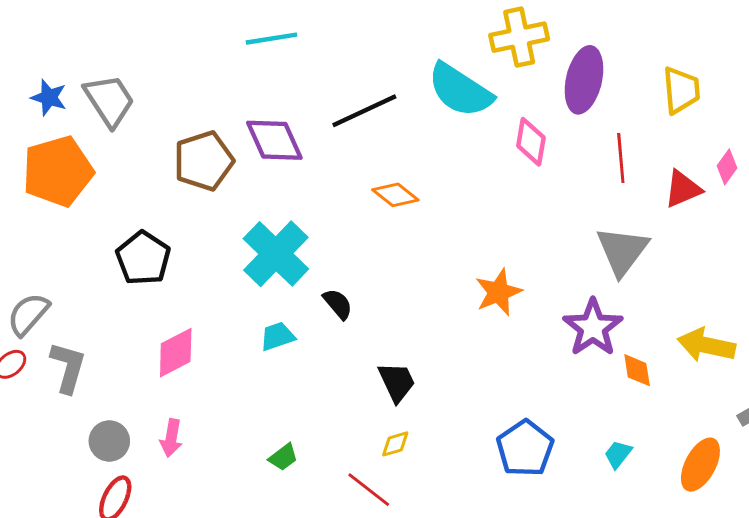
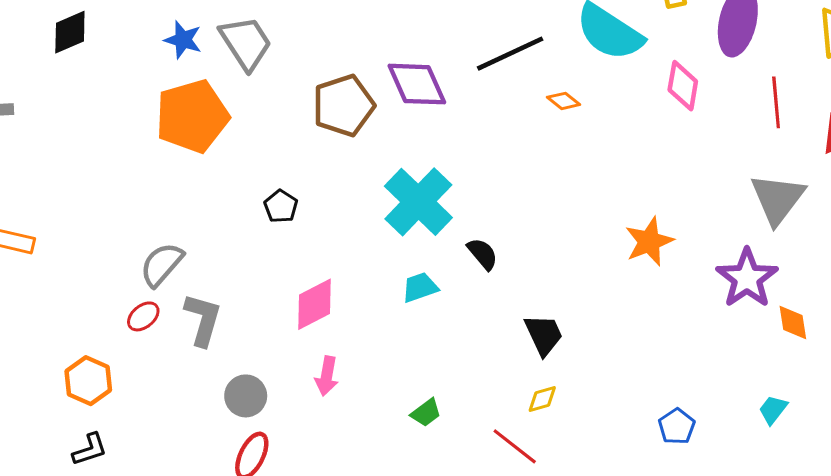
orange diamond: (395, 195) -> (564, 101), moved, size x0.7
black pentagon: (143, 258) -> (281, 206), size x0.6
pink arrow: (171, 438) -> (327, 376), moved
blue pentagon: (525, 448) -> (677, 426), moved, size x0.6

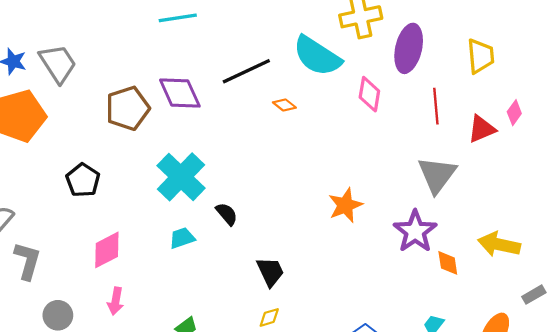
black pentagon: (281, 206) -> (83, 180), size x1.4

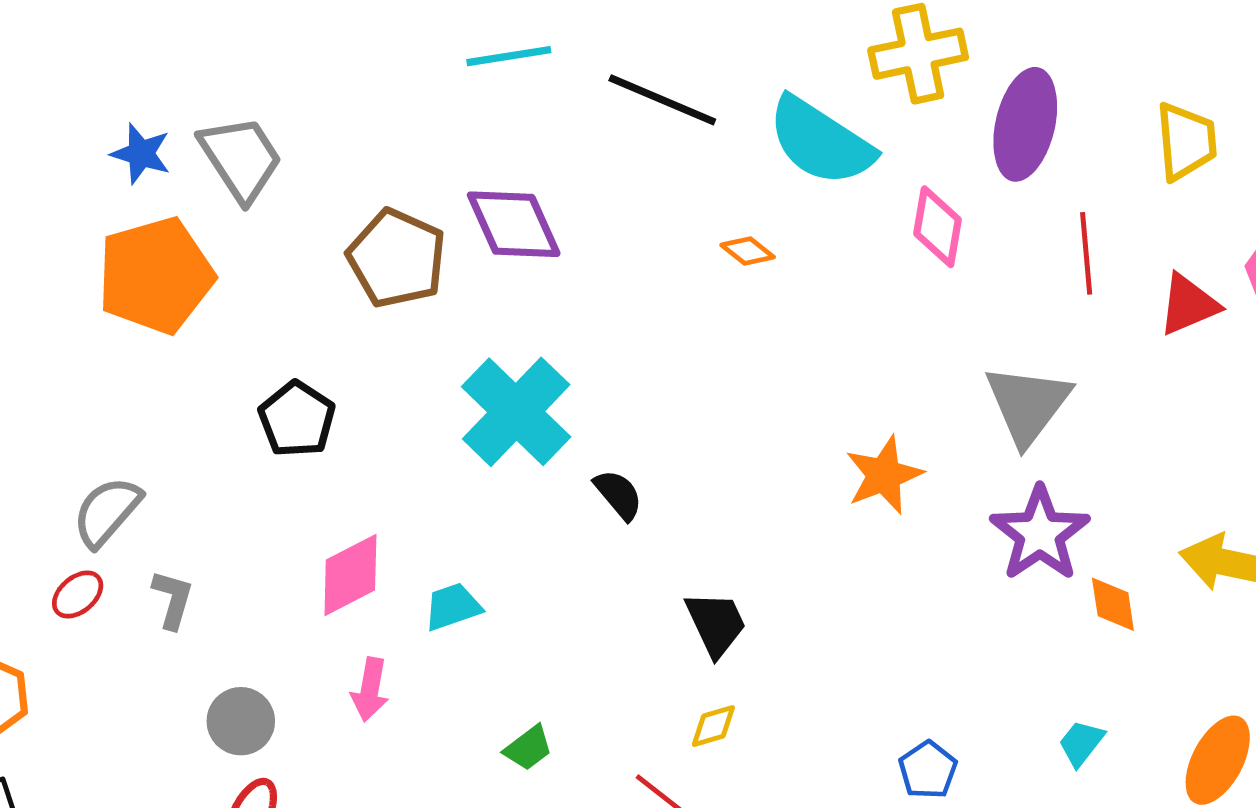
black line: (246, 71) -> (662, 100), moved, turned 48
brown pentagon: (128, 108) -> (397, 258), turned -30
gray triangle: (437, 175) -> (1028, 404), moved
cyan trapezoid: (182, 238) -> (453, 607), moved
gray L-shape: (27, 261) -> (173, 599), size x0.7

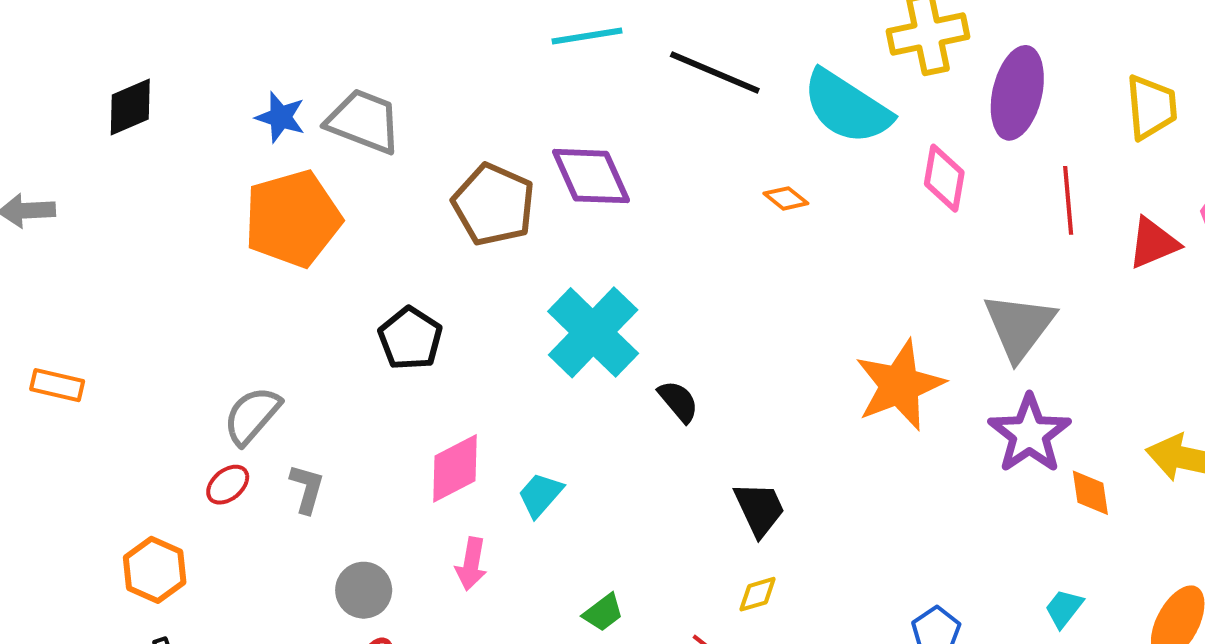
gray trapezoid: (241, 158) -> (364, 121), turned -36
orange star: (884, 475) -> (900, 385), size x1.4
cyan trapezoid: (453, 607) -> (540, 495), turned -30

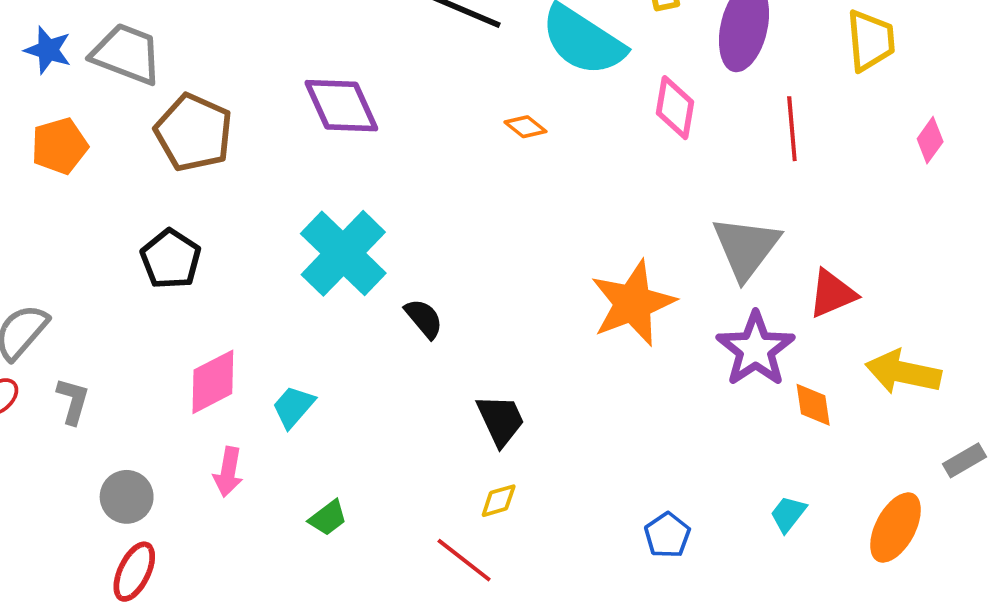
brown pentagon: (494, 204) -> (194, 132), moved
orange pentagon: (293, 219) -> (59, 146), size x0.6
red triangle: (1153, 243) -> (832, 294), moved
green trapezoid: (603, 612) -> (328, 518), moved

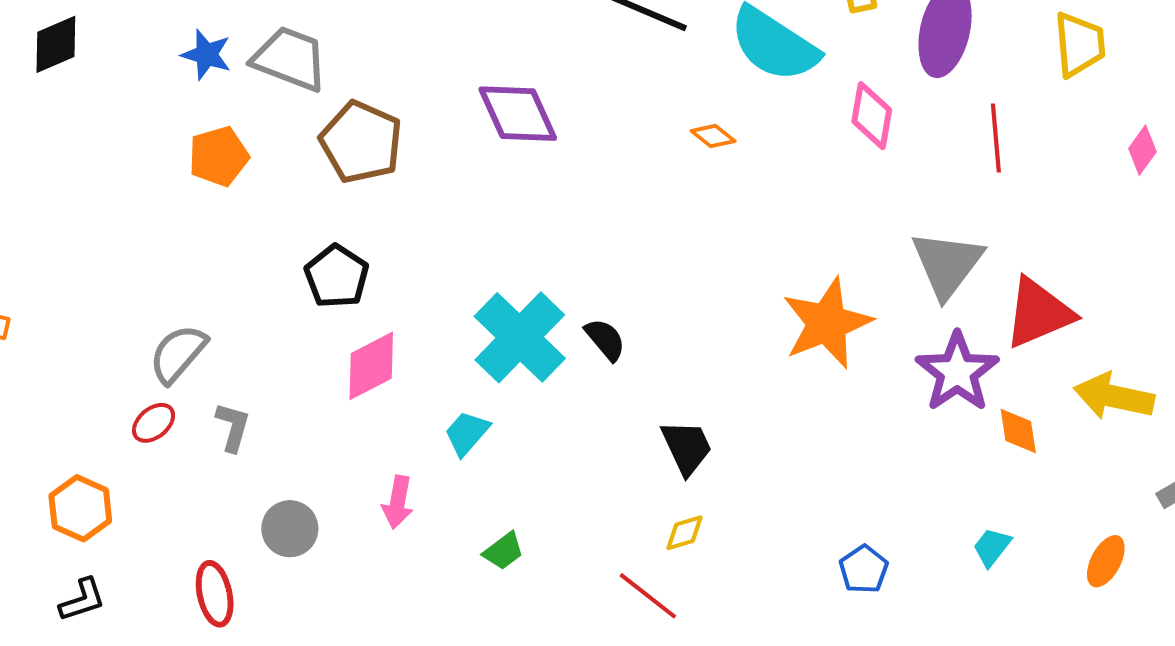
cyan cross: (343, 253) -> (520, 337), moved
red triangle: (832, 294) -> (1039, 313), size x1.4
pink diamond: (213, 382) -> (371, 366), moved
orange ellipse: (896, 528) -> (1106, 561), size x0.7
red ellipse: (134, 572) -> (215, 594), moved, turned -38

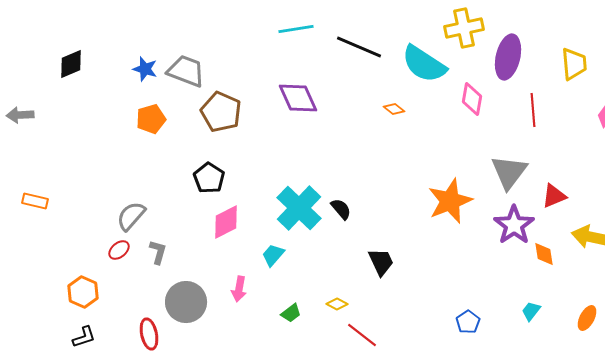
red triangle: (1039, 313) -> (554, 196), size x0.7
gray circle: (290, 529) -> (186, 302), size x1.5
yellow diamond: (685, 533) -> (337, 304), moved, turned 45

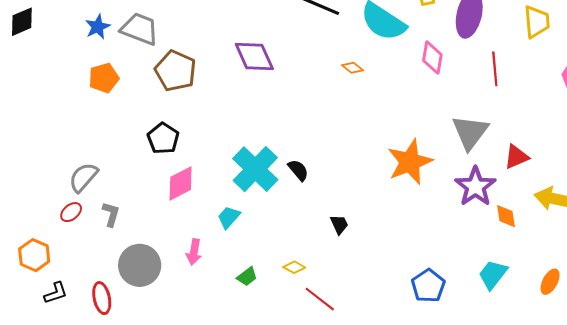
blue star: (145, 69) -> (98, 27), turned 30
black trapezoid: (381, 262) -> (339, 224), size x0.7
cyan trapezoid: (531, 311) -> (493, 275), size x1.5
blue pentagon: (468, 322) -> (428, 286), size x1.4
black L-shape: (84, 337) -> (56, 293), moved

